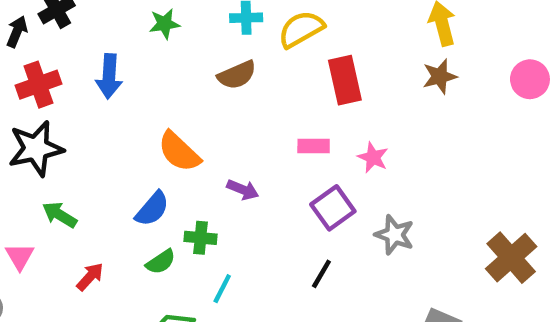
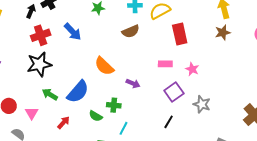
blue arrow: (109, 76) -> (73, 32), turned -48
blue semicircle: (152, 209) -> (78, 92), moved, size x1.4
green semicircle: (161, 262) -> (96, 116), turned 64

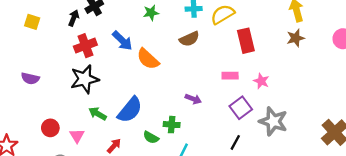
orange semicircle: (104, 66) -> (148, 59), moved
gray star: (202, 104) -> (273, 121), size x1.4

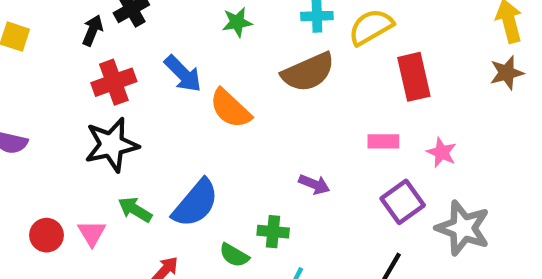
brown semicircle: (189, 39) -> (308, 72), size x1.4
pink triangle: (77, 136) -> (92, 233), moved

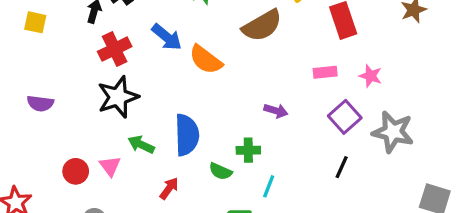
blue semicircle: (195, 203) -> (187, 135), turned -36

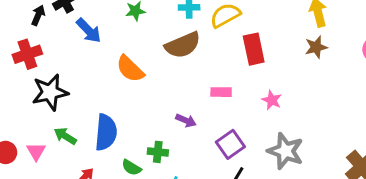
blue arrow: (167, 37) -> (89, 31), moved
red cross: (115, 49) -> (27, 54), moved
pink rectangle: (325, 72) -> (221, 92), moved
purple square: (345, 117) -> (230, 144), moved

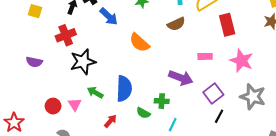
brown semicircle: (183, 45) -> (176, 24), size x0.7
pink star: (272, 100) -> (241, 61), size x1.6
purple arrow: (186, 121) -> (181, 78), size x1.6

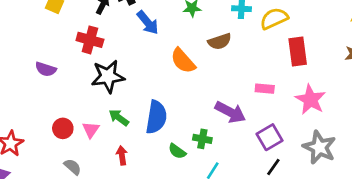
brown semicircle: (176, 24) -> (220, 41), moved
red cross: (66, 35) -> (90, 40), turned 30
red arrow: (110, 121) -> (122, 155), moved, turned -56

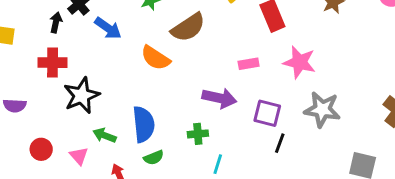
brown semicircle: (220, 41) -> (188, 27), size x1.4
red circle: (63, 128) -> (41, 149), moved
purple square: (269, 137) -> (267, 113), turned -30
green semicircle: (177, 151) -> (154, 158), moved, turned -42

